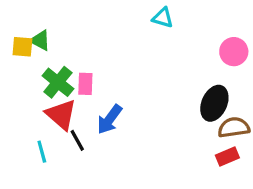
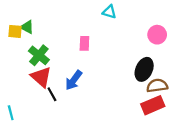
pink rectangle: (85, 84) -> (84, 43), moved
cyan line: (42, 152) -> (11, 113), moved
red rectangle: (227, 156) -> (153, 105), size x1.5

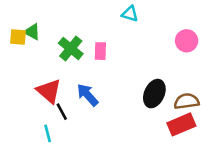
green cross: (39, 55) -> (71, 49), moved
black ellipse: (144, 69) -> (154, 94), moved
blue arrow: (74, 80) -> (87, 95), turned 102
cyan line: (11, 113) -> (48, 133), moved

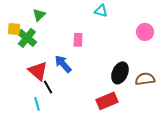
green triangle: (32, 32) -> (39, 15), moved, turned 48
green cross: (71, 49) -> (27, 38), moved
blue arrow: (87, 95) -> (63, 64), moved
red rectangle: (181, 124) -> (107, 101), moved

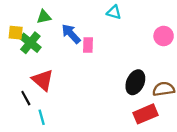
green triangle: (39, 15) -> (44, 17), turned 32
blue arrow: (63, 64) -> (71, 34), moved
black line: (48, 87) -> (26, 98), moved
red rectangle: (107, 101) -> (146, 114), moved

